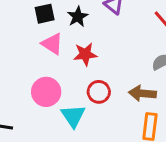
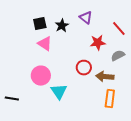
red star: (85, 54) -> (98, 43), moved
red circle: (99, 92) -> (84, 68), moved

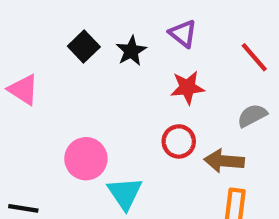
black square: (40, 24) -> (84, 46), turned -32
red star: (98, 43) -> (187, 88), moved
pink triangle: (45, 44) -> (23, 90), moved

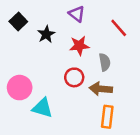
black star: (131, 51) -> (46, 34), moved
gray semicircle: (252, 116) -> (105, 62), moved, turned 108
cyan triangle: (125, 193) -> (42, 108), turned -40

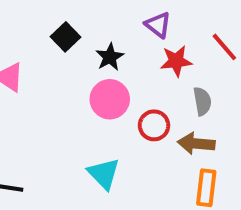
red star: (79, 46) -> (176, 61), moved
pink circle: (20, 88) -> (110, 99), moved
cyan triangle: (42, 108) -> (104, 174), turned 30

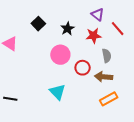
purple triangle: (158, 25) -> (98, 15), moved
black star: (110, 57) -> (67, 29), moved
orange rectangle: (206, 188) -> (109, 99), turned 54

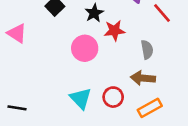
red star: (94, 36) -> (115, 31), moved
red circle: (83, 68) -> (113, 97), moved

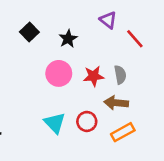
red star: (115, 31) -> (93, 76), moved

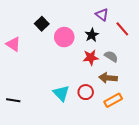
black star: (68, 39) -> (92, 35), moved
pink circle: (59, 73) -> (64, 37), moved
gray semicircle: (120, 75) -> (111, 56), turned -48

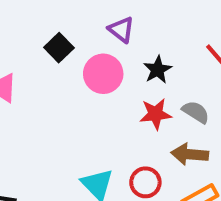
purple triangle: (102, 15) -> (121, 30), moved

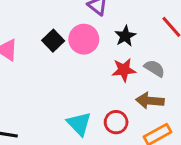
black square: (59, 48) -> (53, 41), moved

